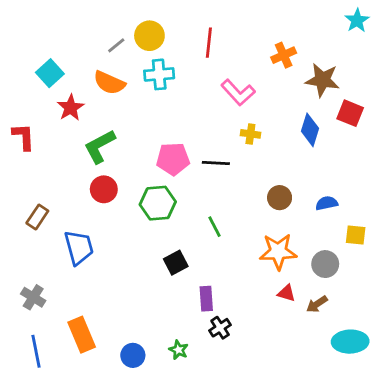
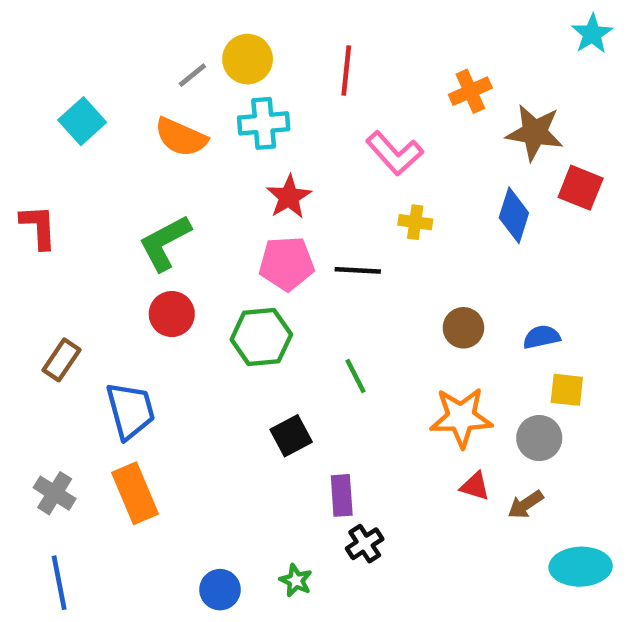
red star: (71, 108) -> (289, 197), moved
yellow square: (356, 235) -> (567, 390), moved
orange rectangle: (82, 335) -> (135, 493), moved

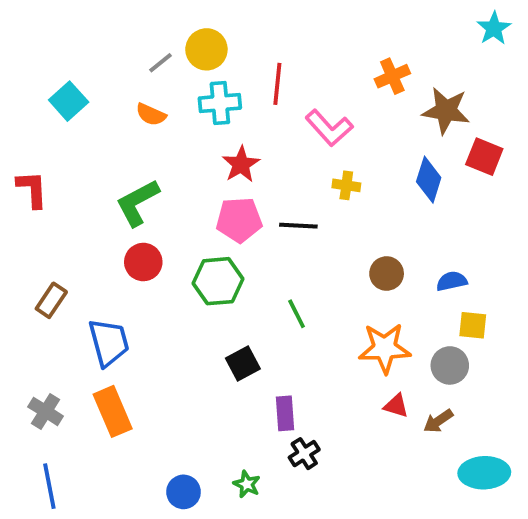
red line: (346, 71) -> (277, 84), moved
orange semicircle: (181, 137) -> (151, 115), size x0.7

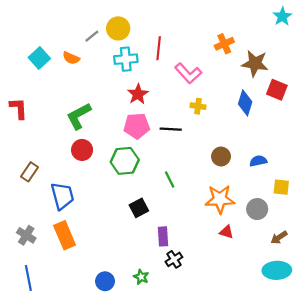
orange semicircle: (151, 115) -> (71, 58), moved
yellow square: (473, 325) -> (281, 187), moved
brown arrow: (438, 421) -> (279, 237), moved

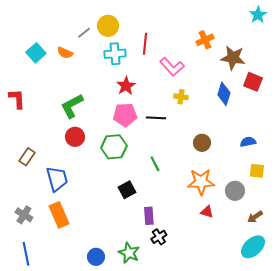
blue semicircle: (258, 161) -> (248, 142), moved
cyan ellipse: (277, 270) -> (253, 247), turned -40
green star: (141, 277) -> (129, 253), size x1.5

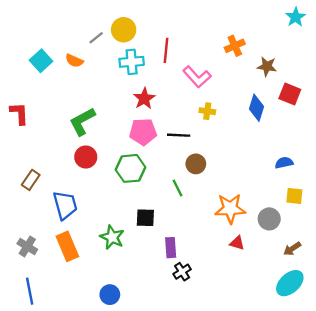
brown star: (233, 58) -> (267, 66), size x0.7
brown circle: (202, 143) -> (196, 164), moved
black square: (127, 190) -> (145, 218), turned 30
green star: (129, 253) -> (112, 237), moved

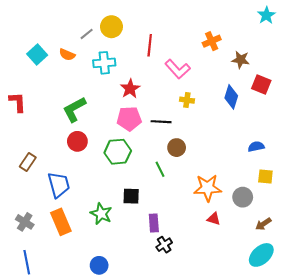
cyan cross: (132, 62) -> (104, 63), moved

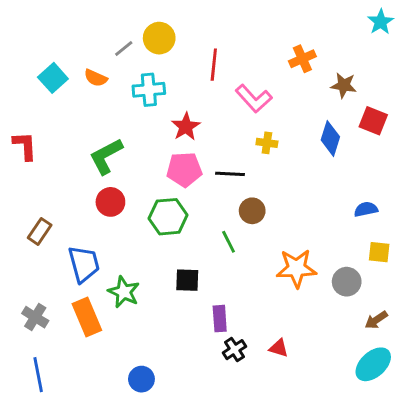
green star: (101, 214) -> (124, 292), moved
red triangle: (214, 219) -> (279, 348), moved

